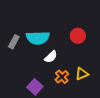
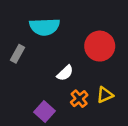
red circle: (78, 36) -> (100, 46), size x1.5
cyan semicircle: (38, 38) -> (45, 27), moved

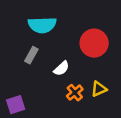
gray rectangle: (18, 54) -> (31, 55), moved
purple square: (45, 112) -> (16, 105), moved, turned 30

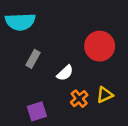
cyan semicircle: (42, 25) -> (20, 22), moved
purple square: (16, 105) -> (37, 111), moved

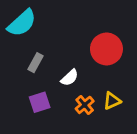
cyan semicircle: (20, 22) -> (22, 23), turned -40
purple square: (37, 111) -> (40, 102), moved

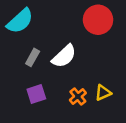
red circle: (106, 49) -> (98, 20), moved
white semicircle: (70, 78) -> (64, 56), moved, size x1.5

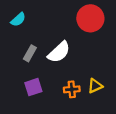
cyan semicircle: (20, 21) -> (18, 20), size x0.6
orange cross: (78, 96) -> (72, 89), turned 35

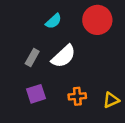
cyan semicircle: (18, 20) -> (54, 21), moved
yellow triangle: (95, 86) -> (111, 100), moved

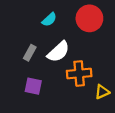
purple square: (36, 94) -> (33, 86), turned 30
orange cross: (77, 96) -> (79, 73), moved, size x1.5

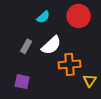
purple square: (33, 86) -> (22, 82), moved
yellow triangle: (102, 92) -> (90, 81), turned -32

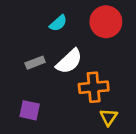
gray rectangle: (26, 46) -> (35, 63), turned 40
yellow triangle: (90, 81) -> (109, 117), moved

